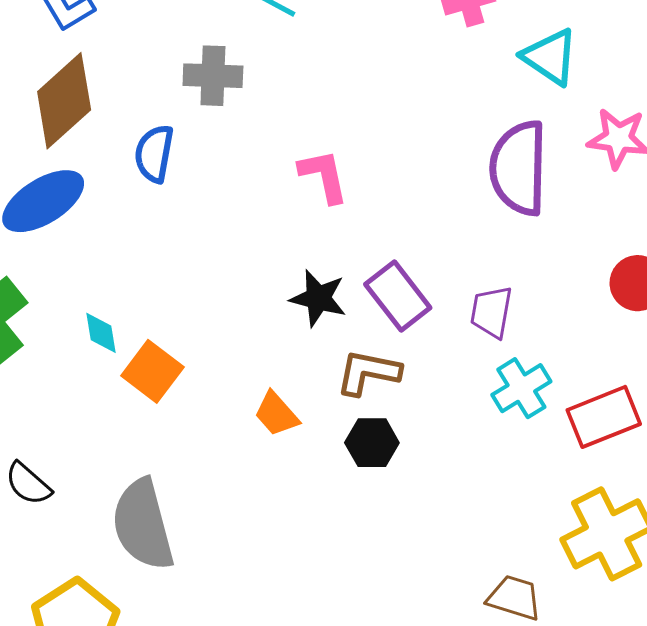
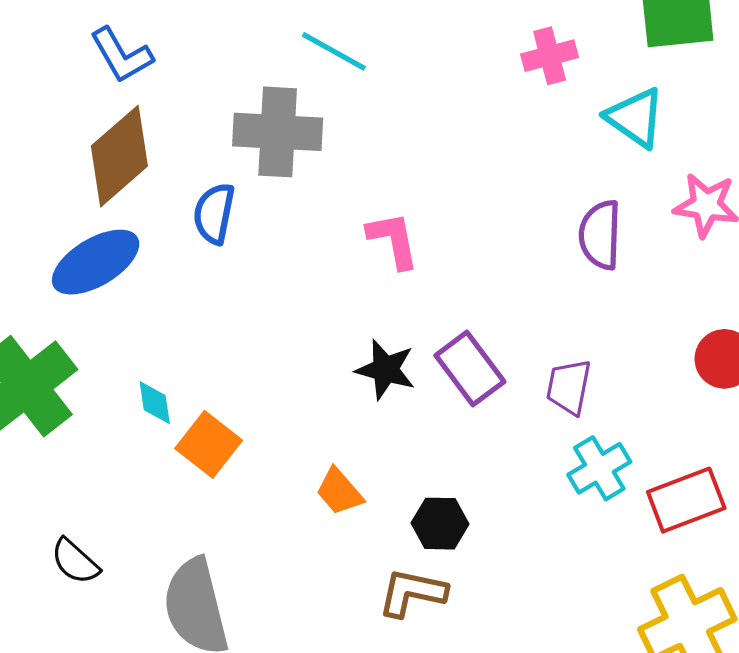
gray cross: (213, 76) -> (278, 132), size x1.4
purple semicircle: (519, 168) -> (600, 235), size x0.7
brown L-shape: (368, 372) -> (412, 593), moved

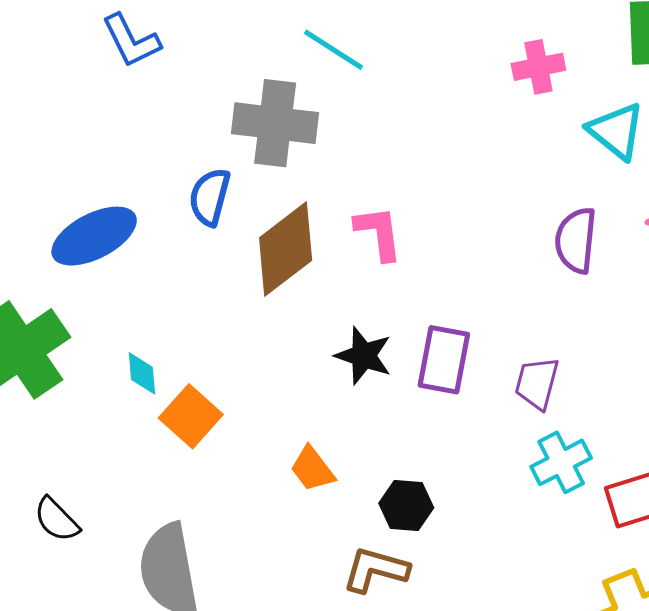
brown diamond: (119, 156) -> (286, 249), moved
purple rectangle: (470, 369) -> (444, 360), turned 44

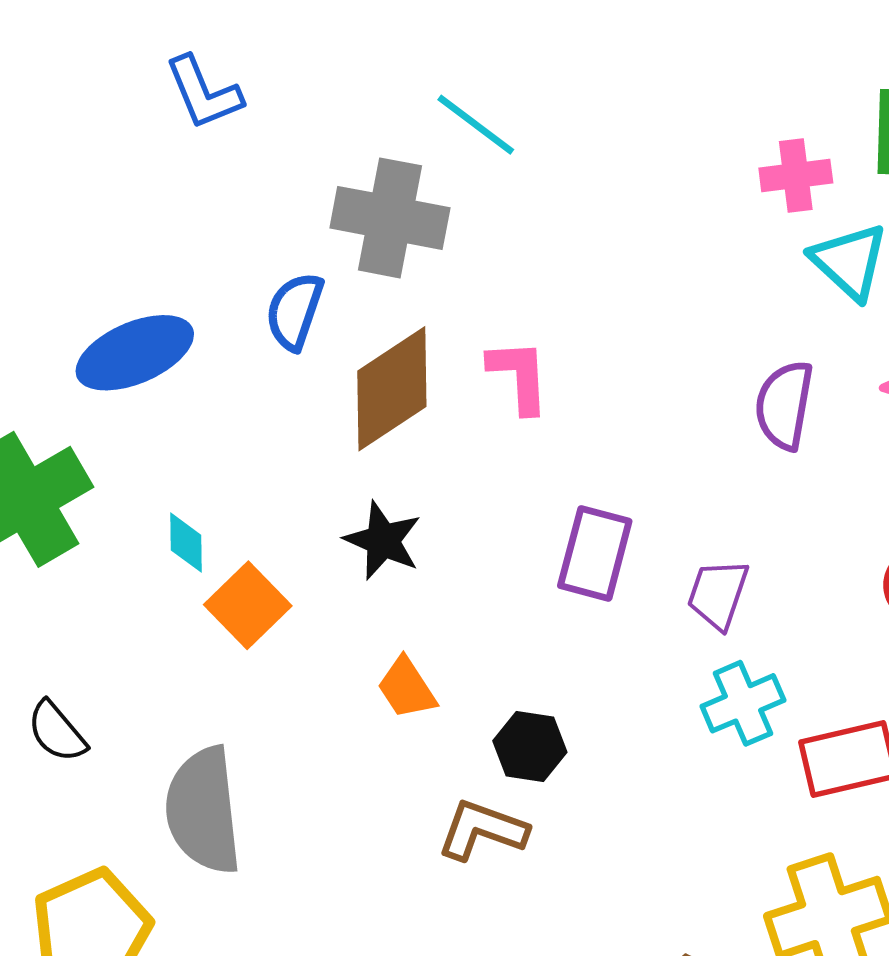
pink cross: (538, 67) -> (796, 175), moved
black star: (364, 356) -> (383, 541), moved

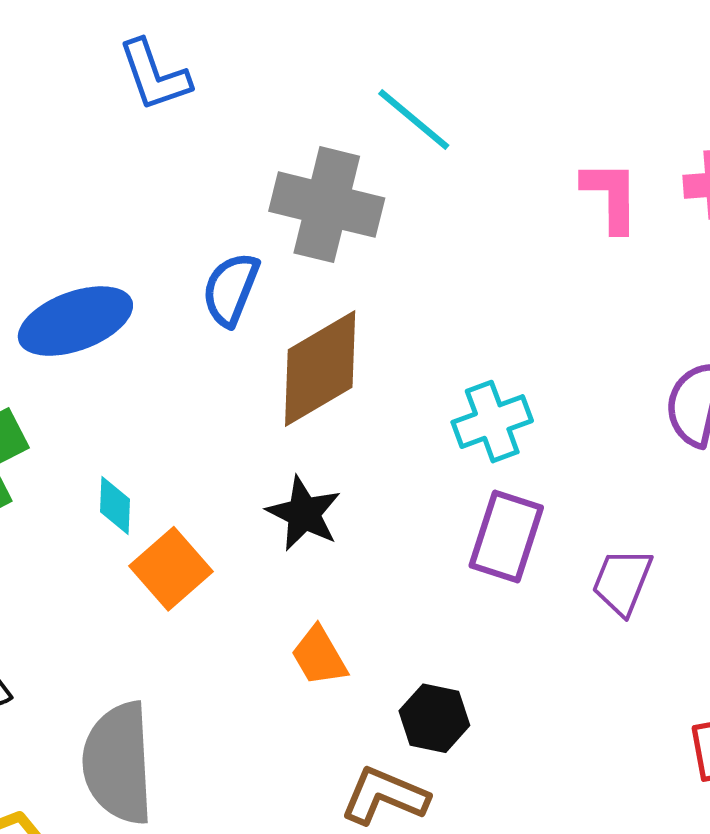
pink L-shape: (519, 376) -> (611, 196), moved
cyan cross: (743, 703) -> (492, 422), moved

